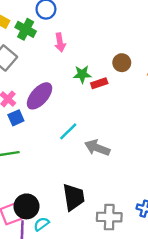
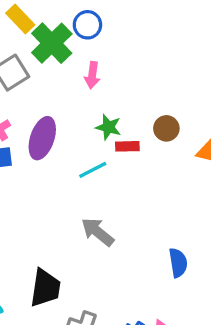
green cross: (26, 29) -> (52, 43), size x1.4
purple ellipse: (40, 96) -> (42, 138), turned -40
cyan line: (68, 131) -> (93, 170), moved

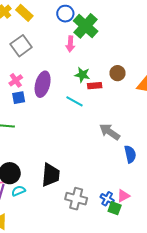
green cross: (52, 43) -> (86, 26), moved
cyan line: (93, 170) -> (75, 101), turned 60
gray arrow: (98, 232) -> (110, 132), moved

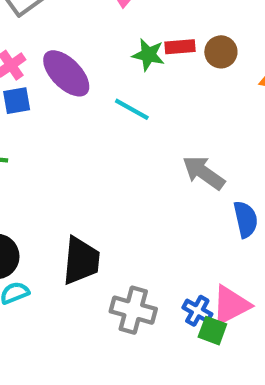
purple ellipse: (43, 84) -> (66, 73), turned -60
red rectangle: (95, 86) -> (180, 47), moved
pink triangle: (123, 196) -> (231, 305), size x1.5

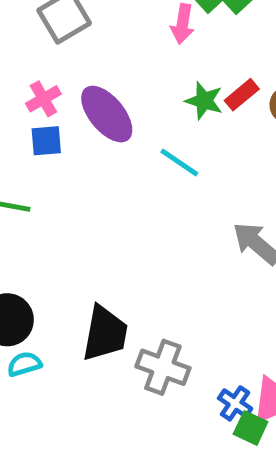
red rectangle: (180, 47) -> (242, 95), turned -40
gray cross: (133, 310) -> (163, 367), moved

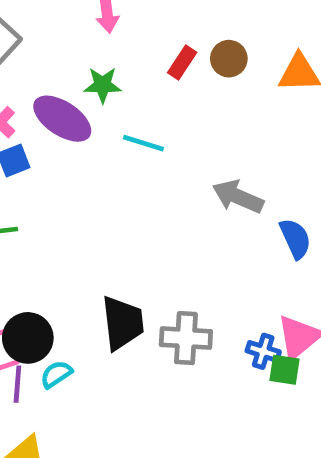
green star: (204, 101) -> (103, 85), moved

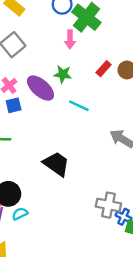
black trapezoid: (123, 323) -> (56, 164), moved, turned -56
gray cross: (186, 338) -> (108, 205), moved

